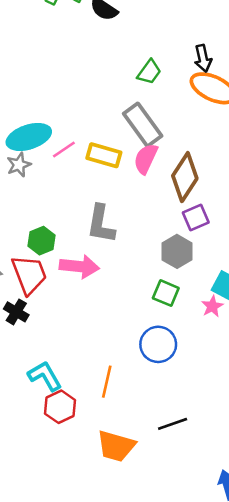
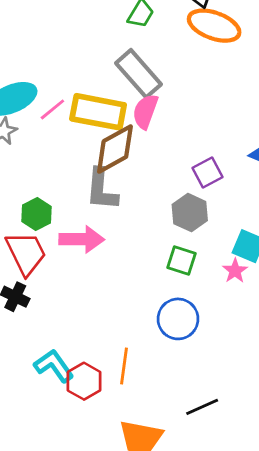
yellow rectangle: (104, 155) -> (98, 112), size x1.4
brown diamond: (185, 177) -> (115, 149), moved, turned 33
red hexagon: (60, 407) -> (84, 381), moved

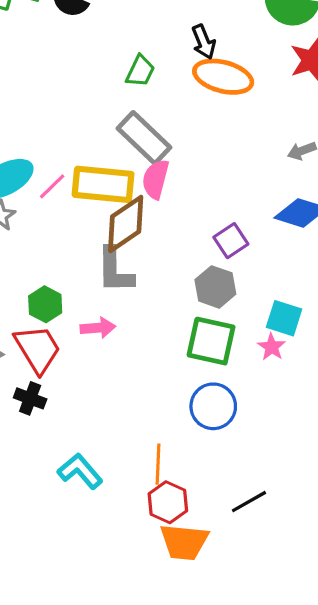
pink arrow: (82, 239) -> (98, 328), size x0.7
green square: (181, 261) -> (211, 341), size x1.5
red hexagon: (84, 381) -> (168, 502), moved

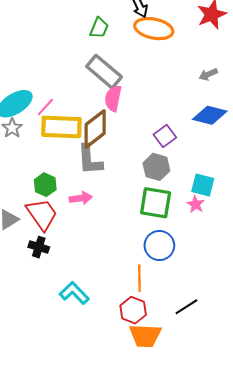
yellow rectangle: (103, 184) -> (61, 127), moved
orange line: (158, 464) -> (139, 278), moved

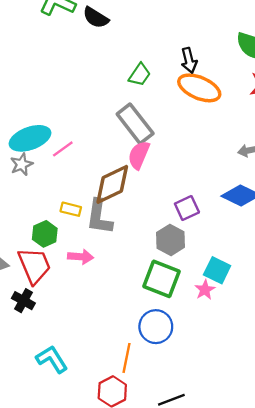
yellow rectangle: (61, 127) -> (71, 209), moved, size x0.5

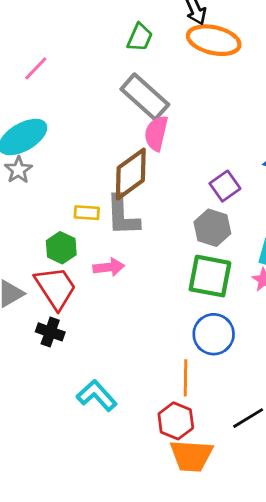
pink line: (63, 149) -> (36, 68), moved

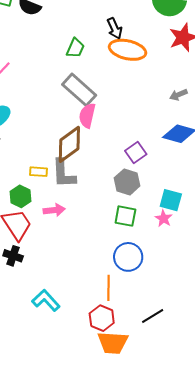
green square: (210, 276) -> (125, 216), size x0.7

